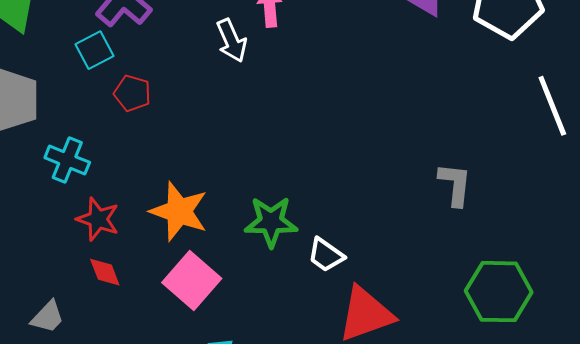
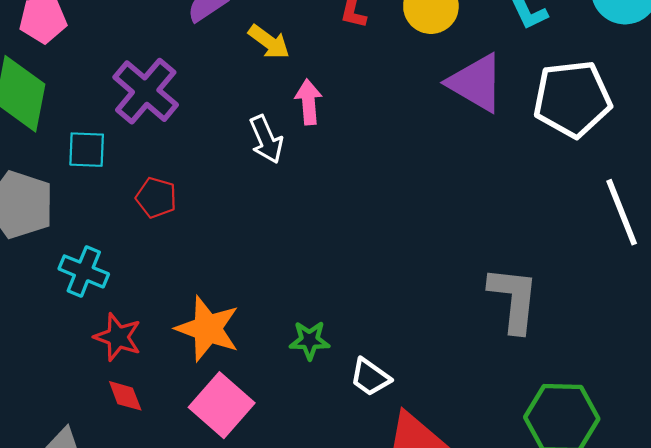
cyan square: (95, 50) -> (87, 150), moved, turned 30
gray L-shape: (455, 184) -> (514, 299), size x1.4
green star: (271, 222) -> (310, 340), size x0.7

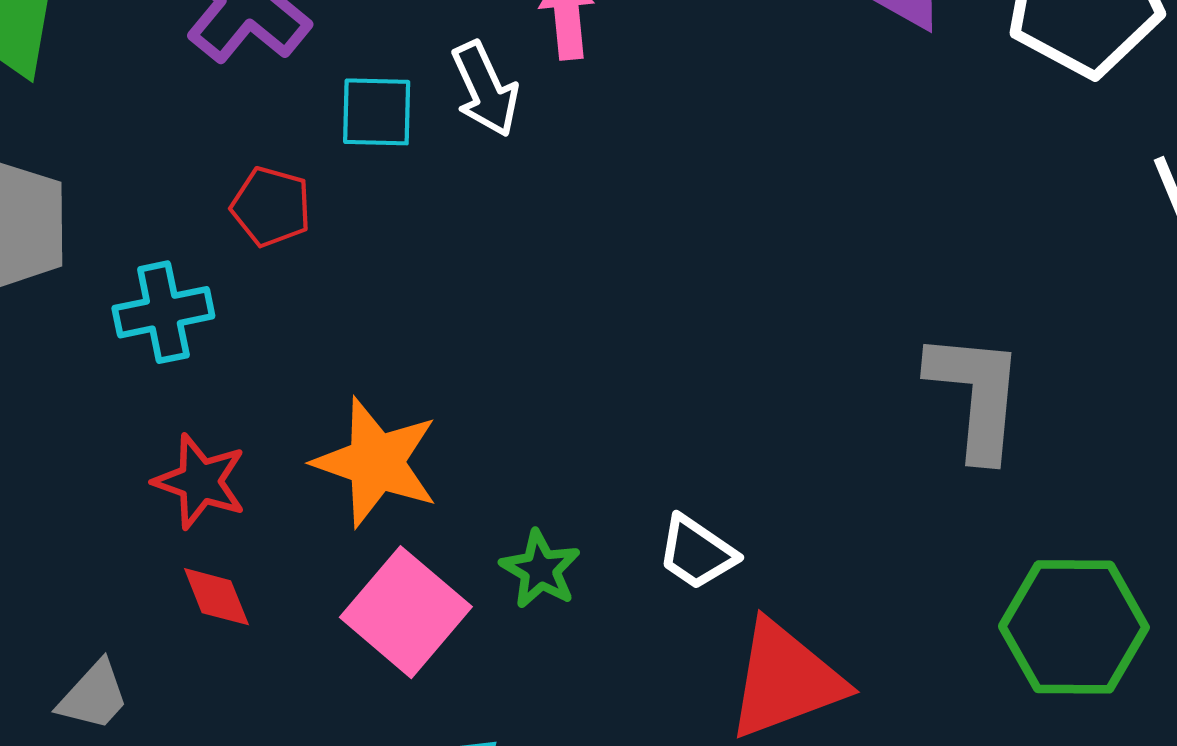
cyan square: (87, 150) -> (377, 112), moved
cyan cross: (84, 271) -> (163, 312), moved, turned -33
green star: (310, 340) -> (540, 569), moved, turned 30

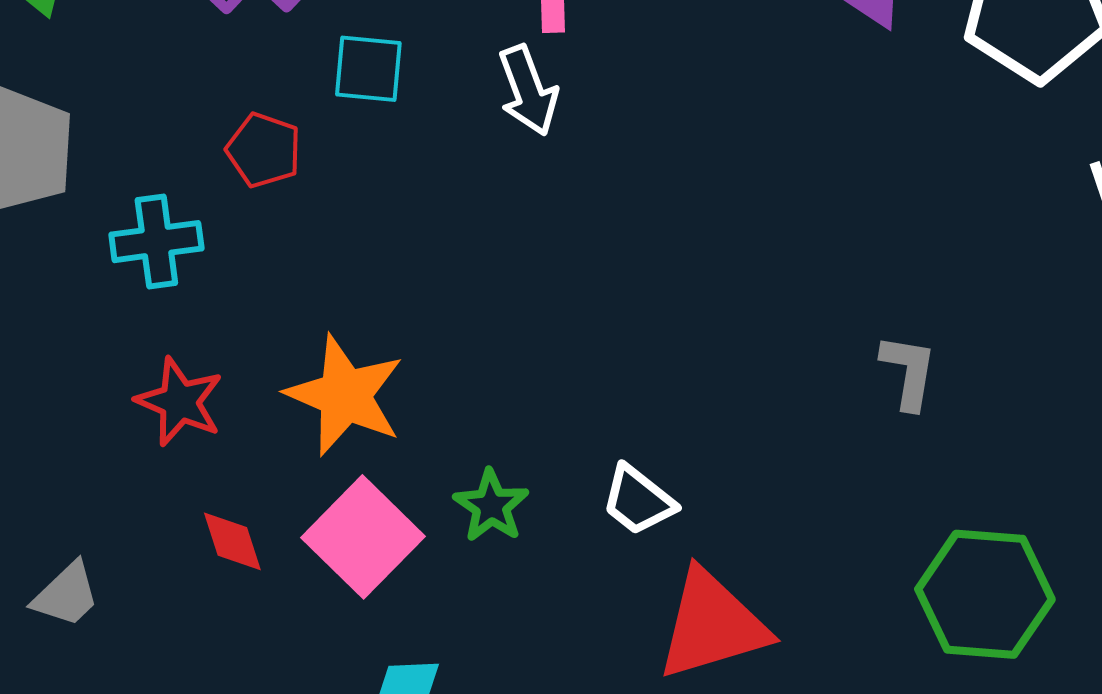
white arrow: (485, 89) -> (528, 90), moved
gray L-shape: (976, 395) -> (909, 372), size x0.6
red diamond: (216, 597) -> (232, 541), moved

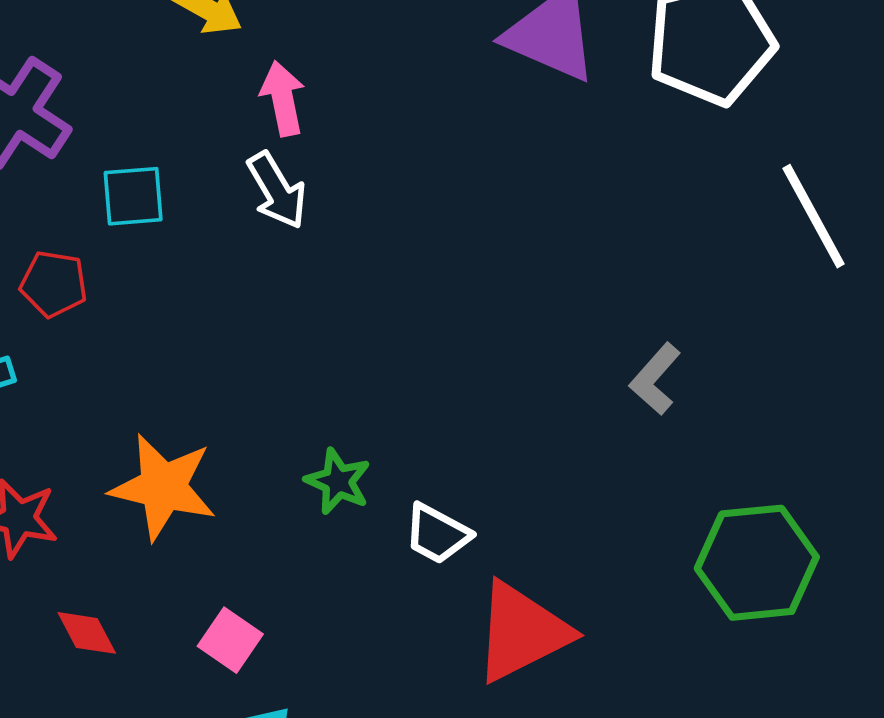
gray L-shape: (909, 372) -> (655, 379), turned -138
green star: (491, 506) -> (338, 481), moved
pink square: (363, 537) -> (230, 640), moved, size x0.6

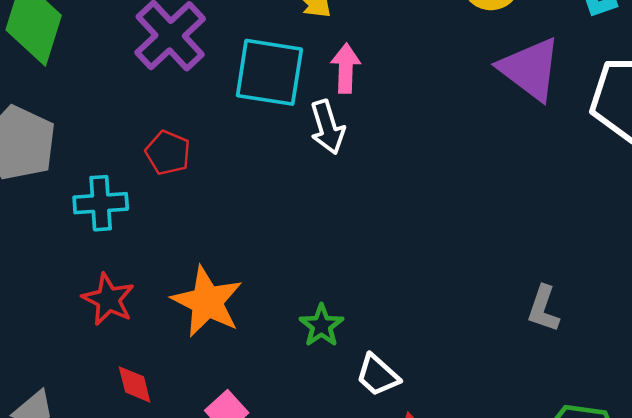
cyan square: (133, 196) -> (269, 72), moved, size x1.6
gray L-shape: (655, 379) -> (543, 309), turned -36

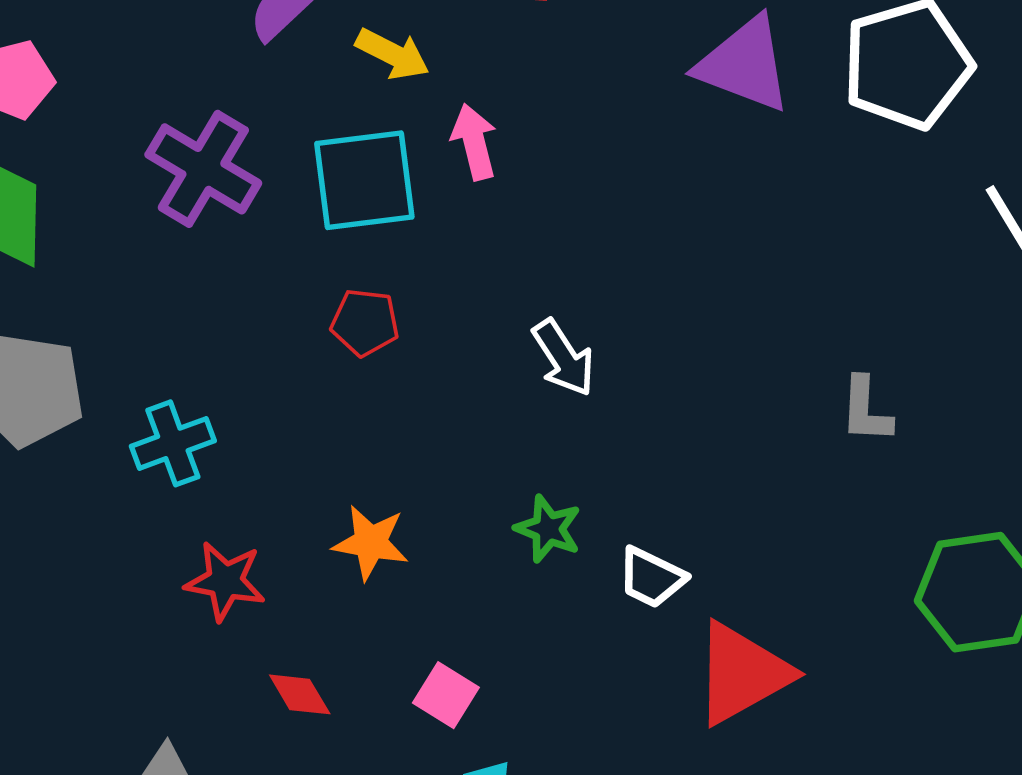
white arrow: (327, 127) -> (563, 358), moved
red pentagon: (168, 153) -> (365, 322), moved
orange star: (207, 302) -> (371, 543), size x0.7

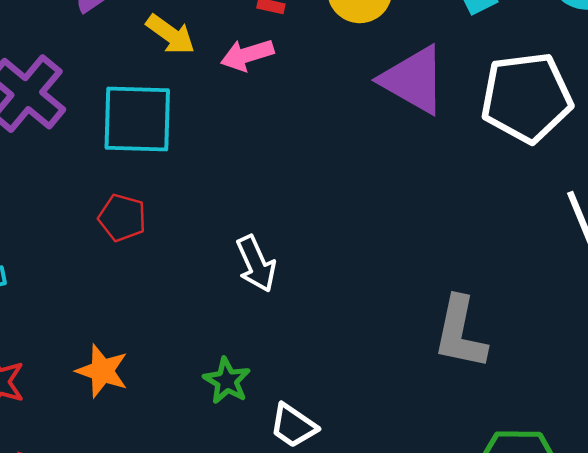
pink arrow: (474, 142) -> (247, 55), moved, turned -102
gray L-shape: (866, 410) -> (460, 333), size x1.5

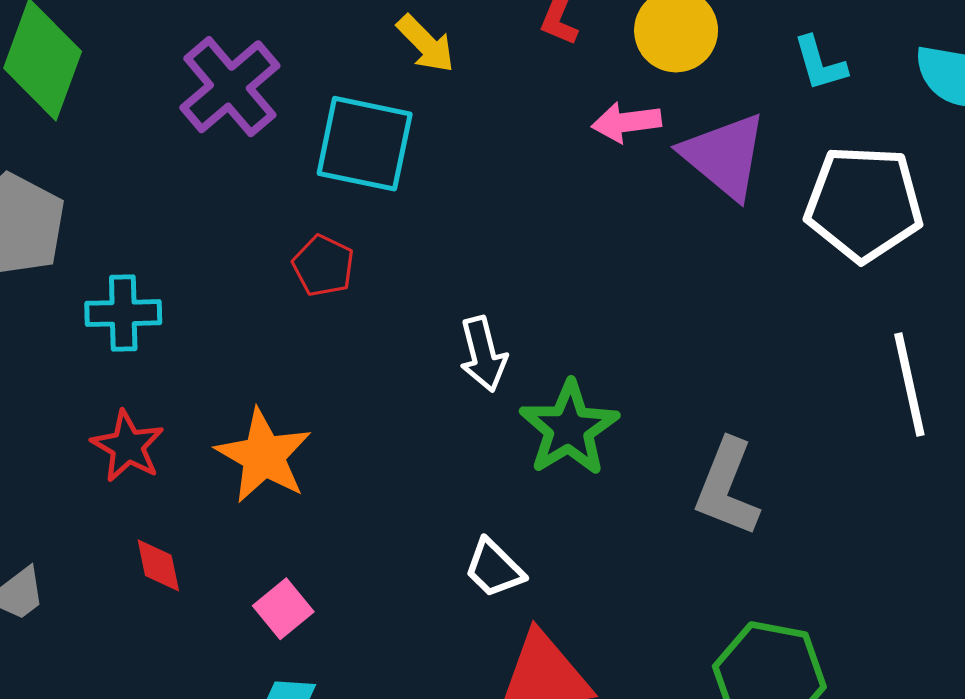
pink arrow: (247, 55) -> (626, 122), moved
orange star: (102, 371) -> (264, 456), size x1.4
green star: (227, 381) -> (569, 428), moved, size x1.6

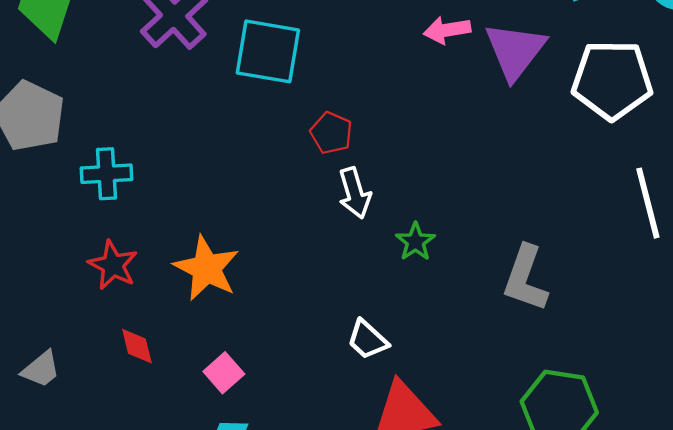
purple triangle: (724, 156) -> (515, 51), turned 30
red pentagon: (323, 266) -> (331, 133), moved
green star: (569, 428) -> (415, 242), size x0.6

